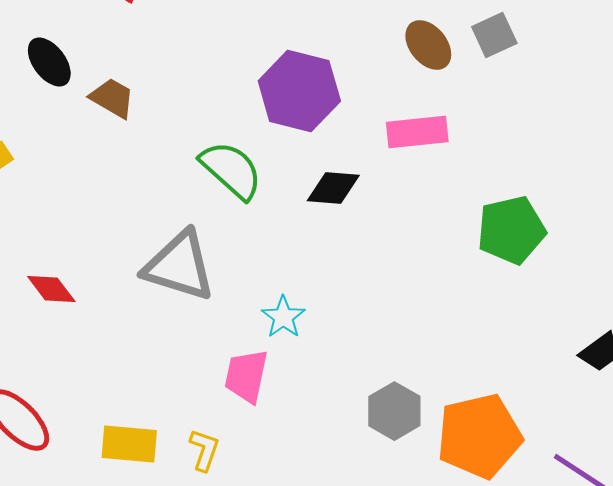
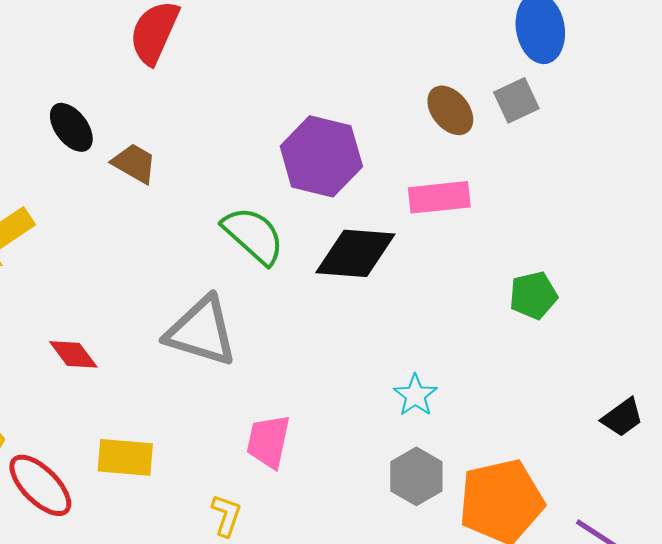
black diamond: (333, 188) -> (355, 253), size x1.5
green pentagon: (511, 230) -> (533, 295), size x0.7
cyan star: (283, 317) -> (415, 395), moved
yellow rectangle: (129, 444) -> (125, 457), moved

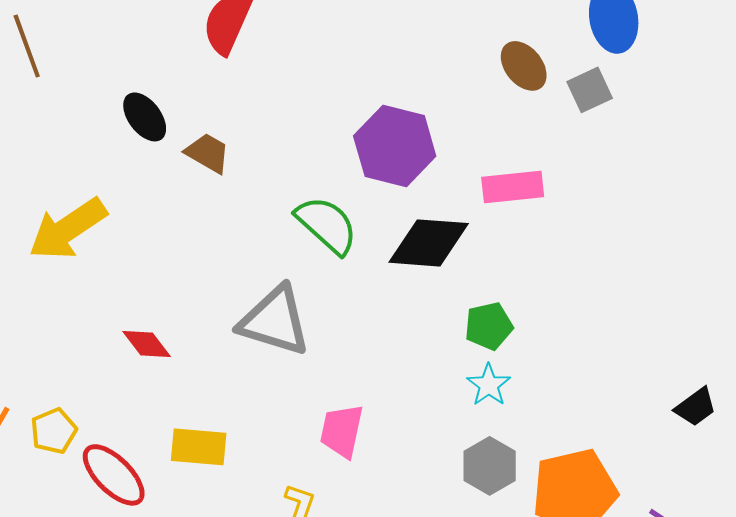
brown ellipse: (450, 110) -> (524, 66), moved
green pentagon: (533, 295) -> (489, 326), moved

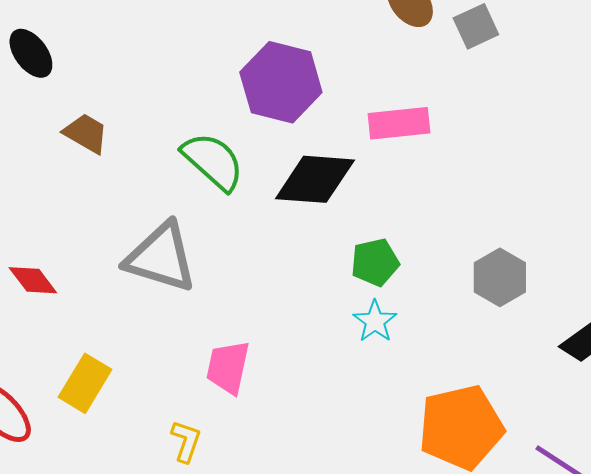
brown trapezoid: (208, 153) -> (86, 133), moved
yellow rectangle: (199, 447) -> (85, 383), turned -64
gray hexagon: (490, 466) -> (500, 277), moved

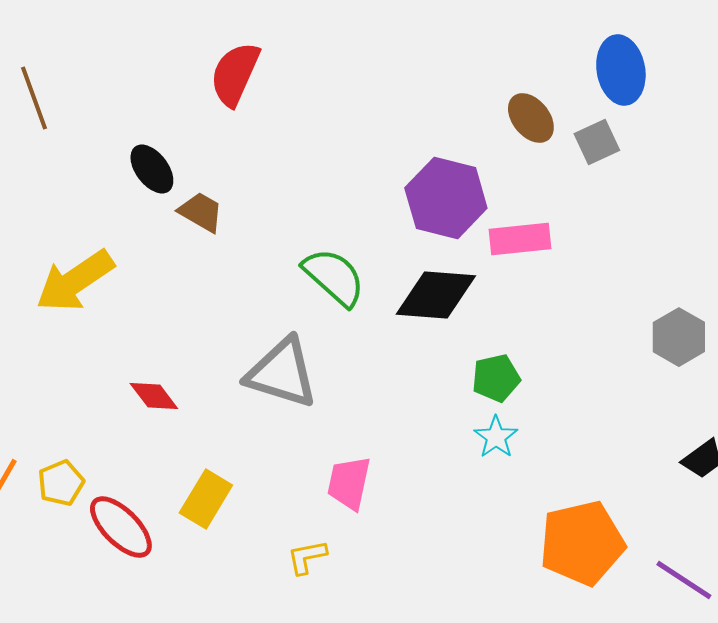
purple hexagon: (281, 82) -> (446, 198), moved
brown trapezoid: (86, 133) -> (201, 212), moved
gray hexagon: (500, 277) -> (679, 337), moved
yellow L-shape: (186, 441) -> (307, 557), turned -120

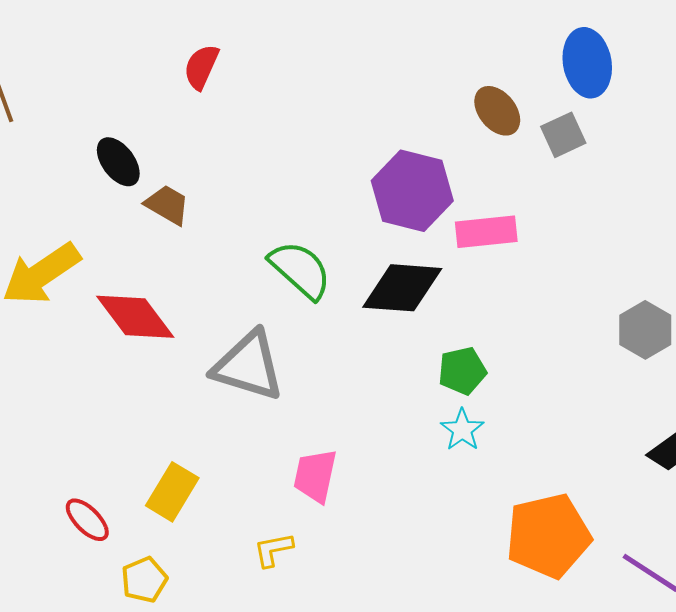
red semicircle: (235, 74) -> (201, 67), size x0.7
red diamond: (154, 396) -> (135, 317), moved, size x1.6
yellow pentagon: (61, 483) -> (144, 580), moved
red ellipse: (121, 527) -> (87, 520), size x0.7

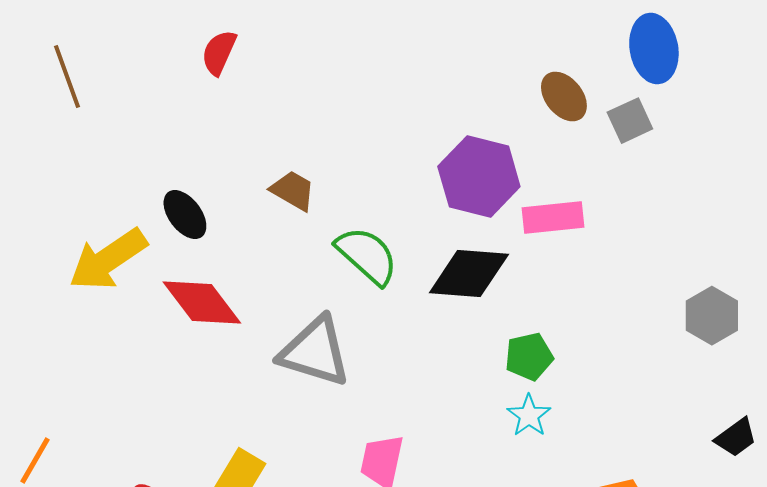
red semicircle: (201, 67) -> (219, 53), moved
black ellipse: (118, 162) -> (185, 215), moved
brown trapezoid: (167, 205) -> (293, 191), moved

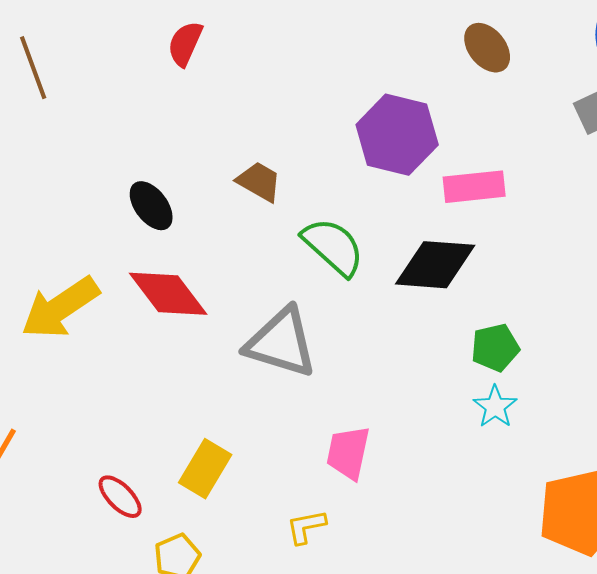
brown ellipse: (564, 97) -> (487, 48), moved
purple hexagon: (479, 177) -> (397, 135), moved
pink rectangle: (553, 218) -> (474, 187), moved
yellow arrow: (108, 260) -> (60, 308), moved

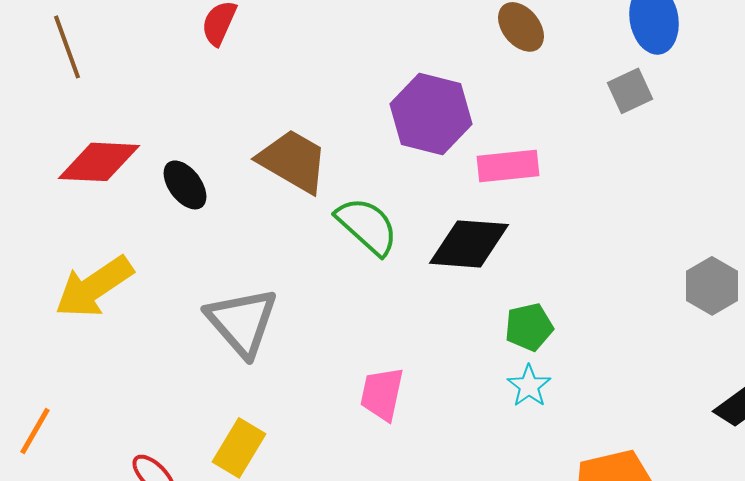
brown trapezoid: (259, 182) -> (293, 161), size x1.6
red diamond: (168, 294) -> (99, 162), moved, turned -50
gray triangle: (281, 343) -> (242, 322), moved, turned 32
pink trapezoid: (348, 453) -> (382, 394), moved

